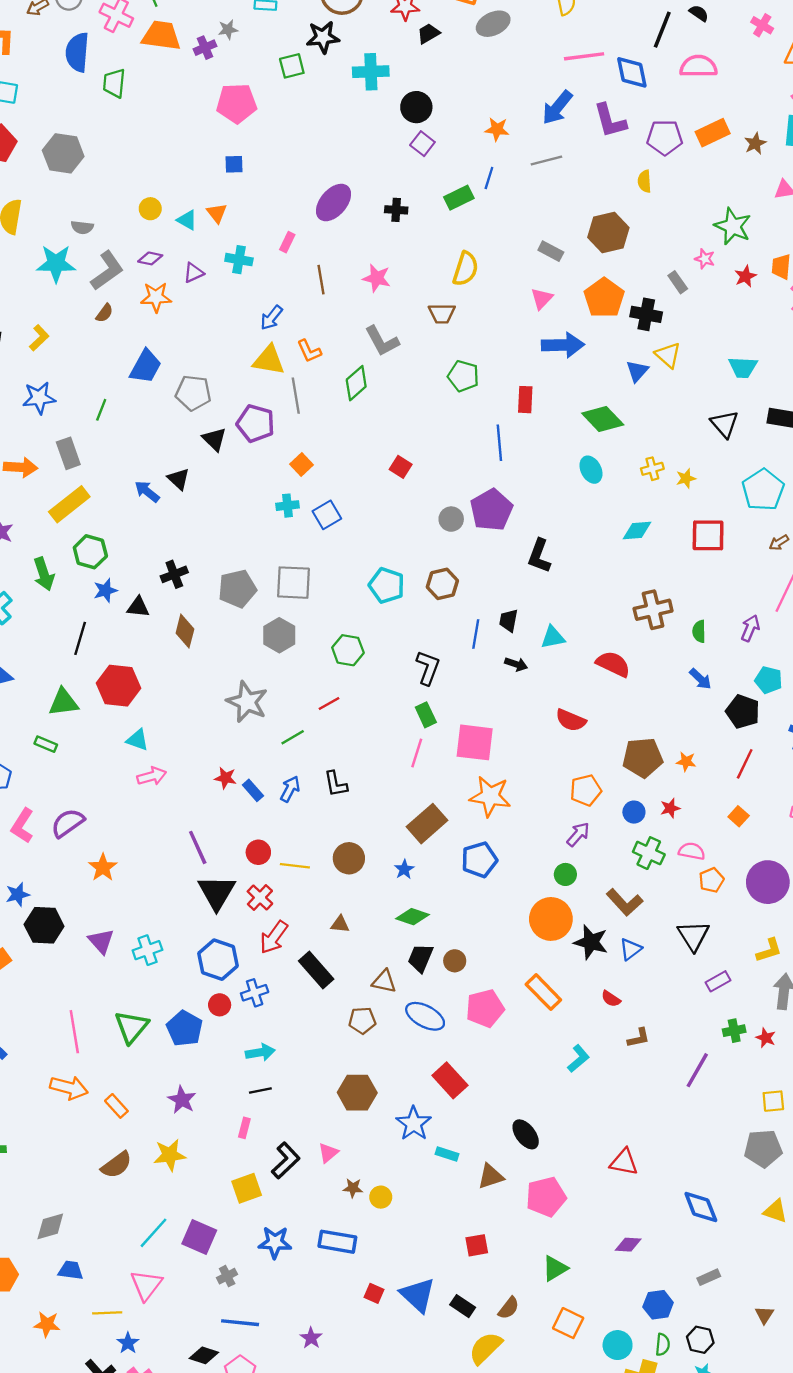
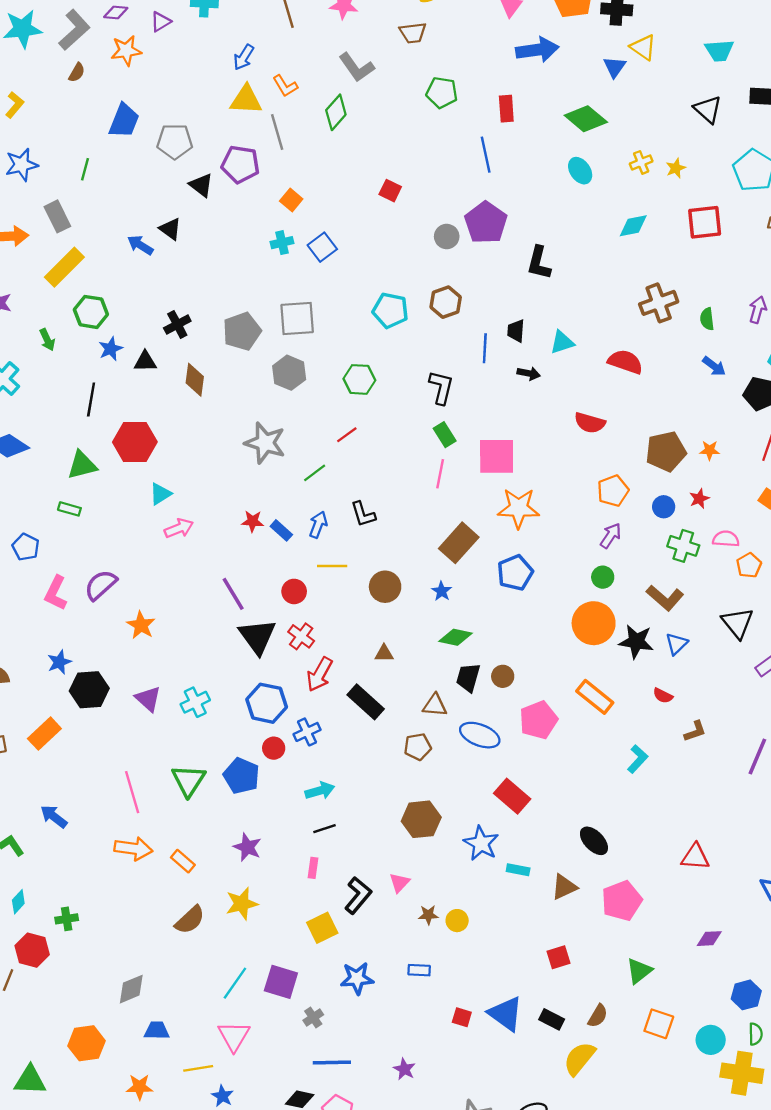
green arrow: (44, 574) -> (47, 340), size x0.7
cyan triangle: (138, 740) -> (160, 494), turned -45
yellow line: (295, 866) -> (332, 566), moved
blue rectangle: (337, 1242) -> (419, 970), size x0.6

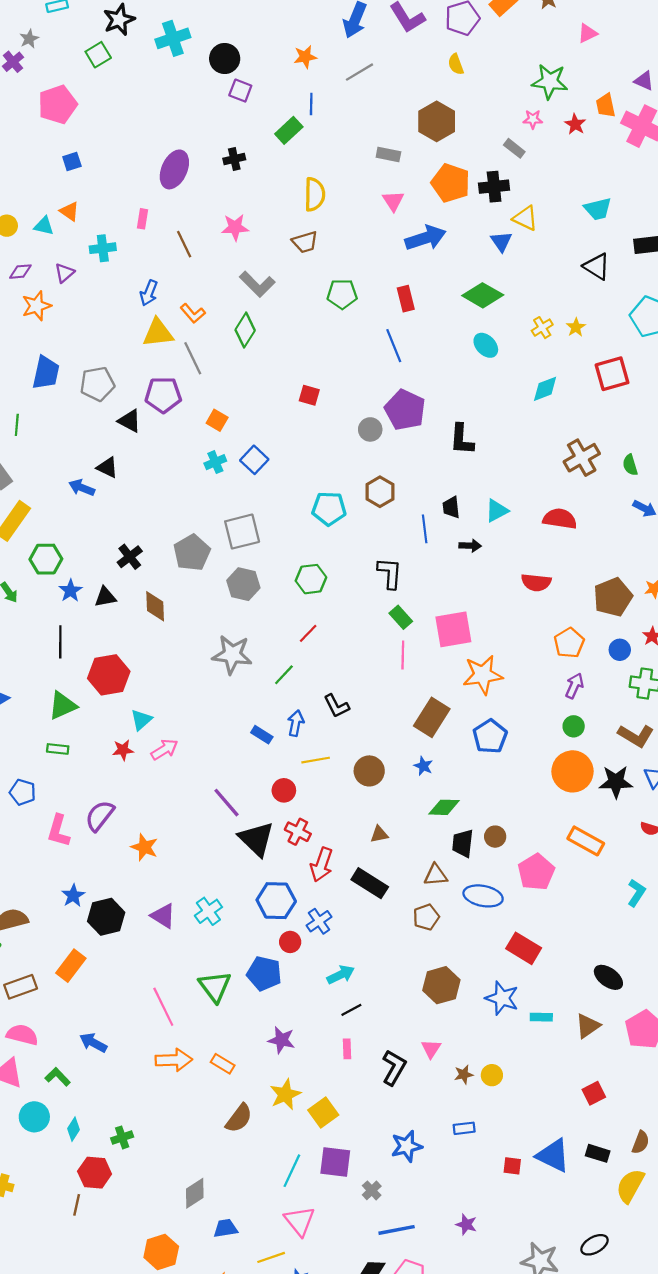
red star: (253, 521) -> (123, 750), moved
yellow square: (322, 928) -> (323, 1112), moved

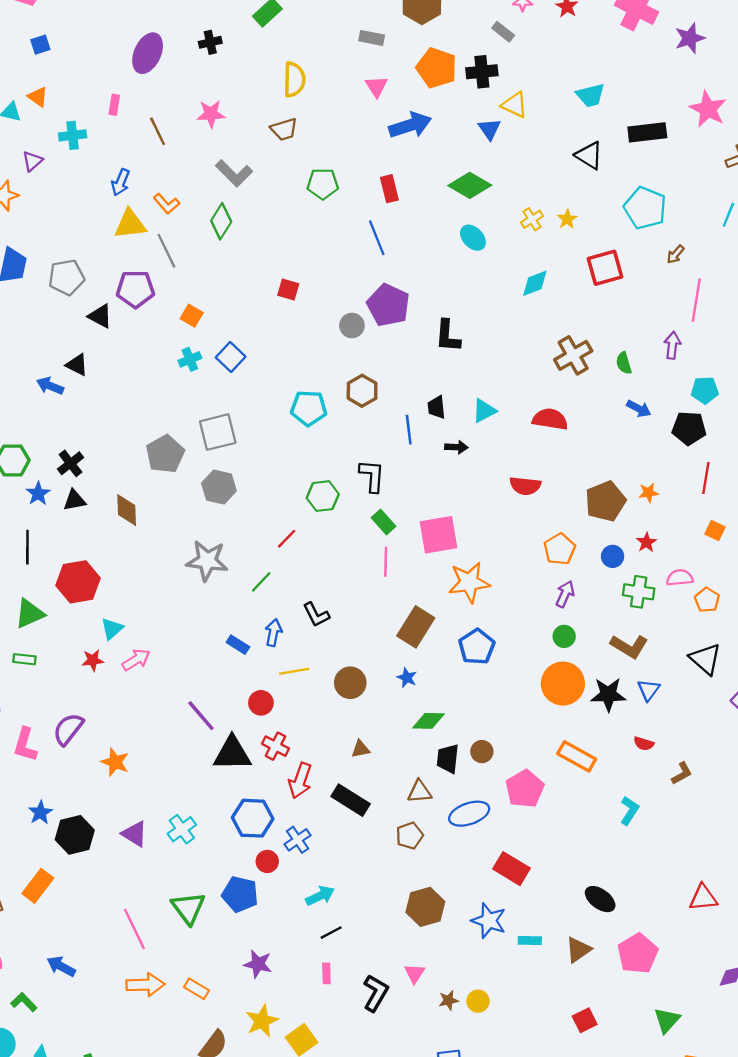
black cross: (130, 557) -> (70, 463), moved
green hexagon: (311, 579) -> (323, 496), moved
black triangle: (256, 839) -> (232, 754), turned -45
blue ellipse: (483, 896) -> (469, 814), turned -30

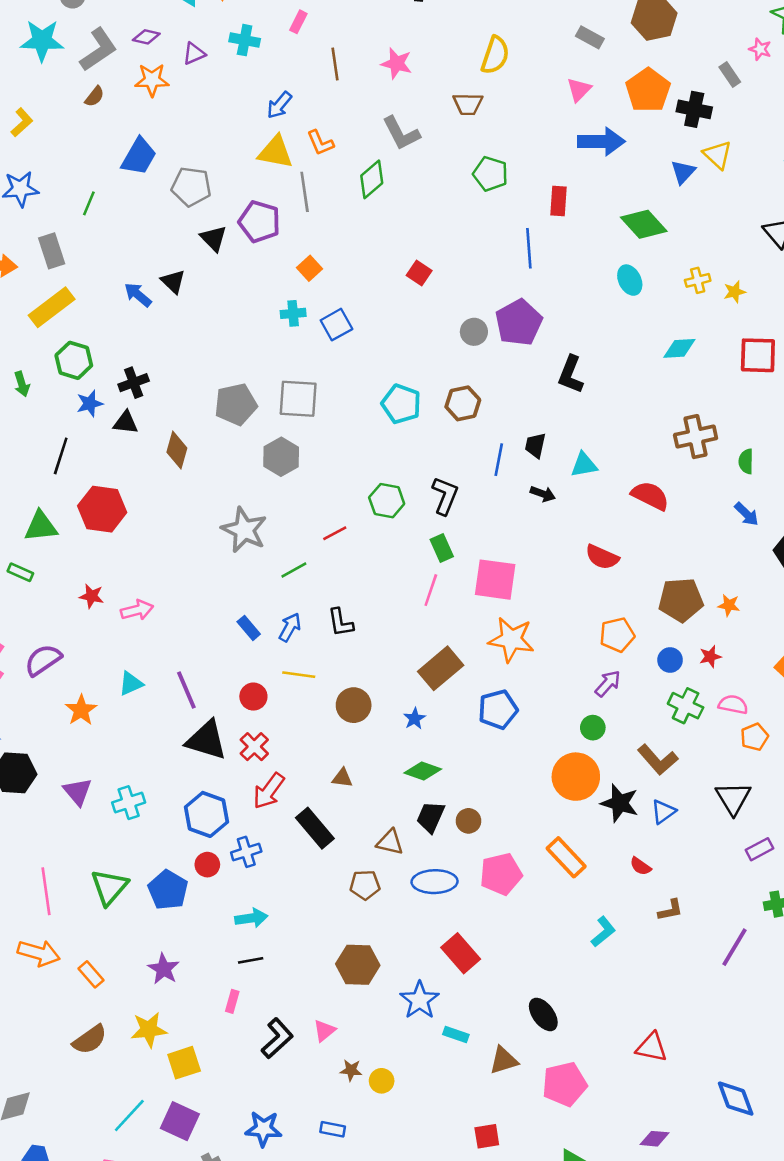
cyan triangle: (112, 629) -> (131, 684), moved

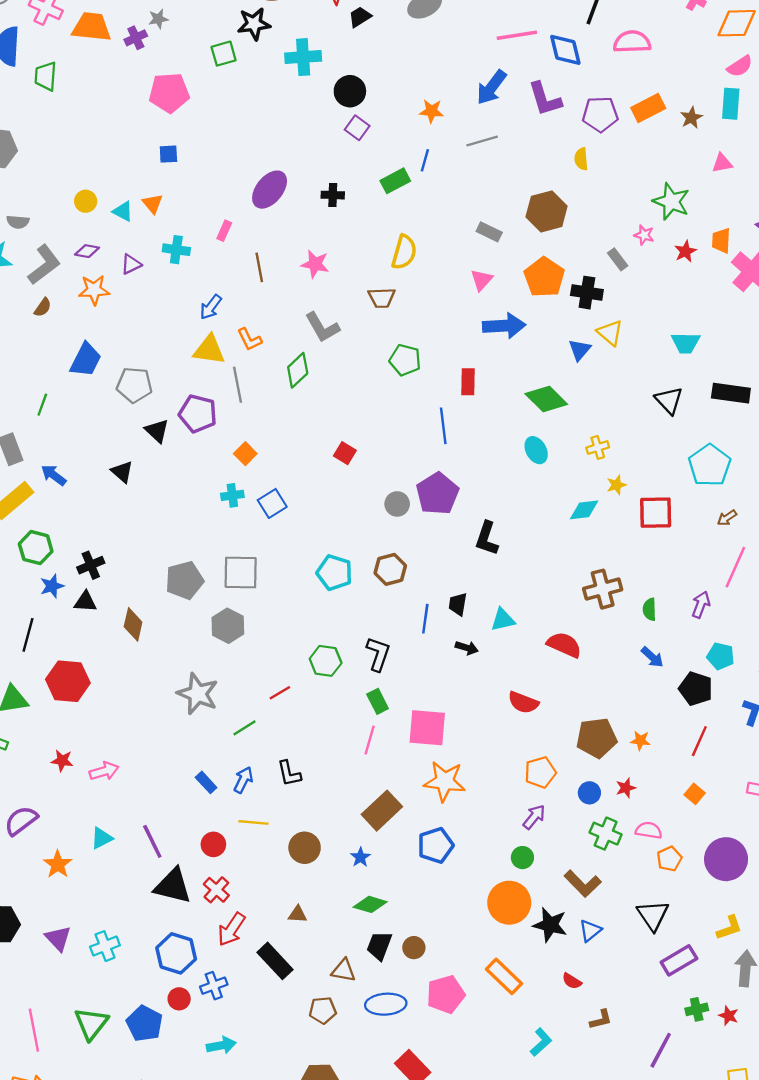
yellow star: (735, 292) -> (616, 485), moved
blue arrow: (138, 295) -> (54, 475), moved
purple rectangle: (760, 849) -> (679, 960), size x1.4

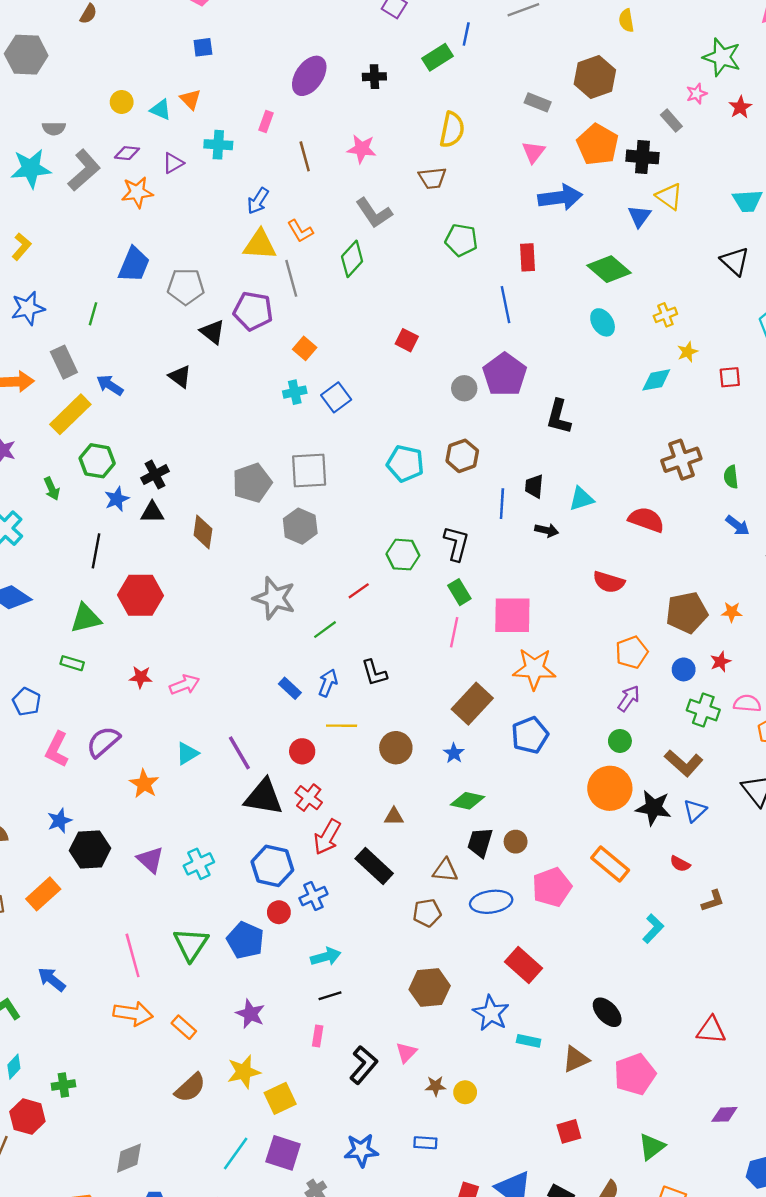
pink star: (644, 235) -> (697, 94), turned -30
brown semicircle: (43, 307) -> (88, 14), moved
red square: (656, 513) -> (730, 377), size x0.6

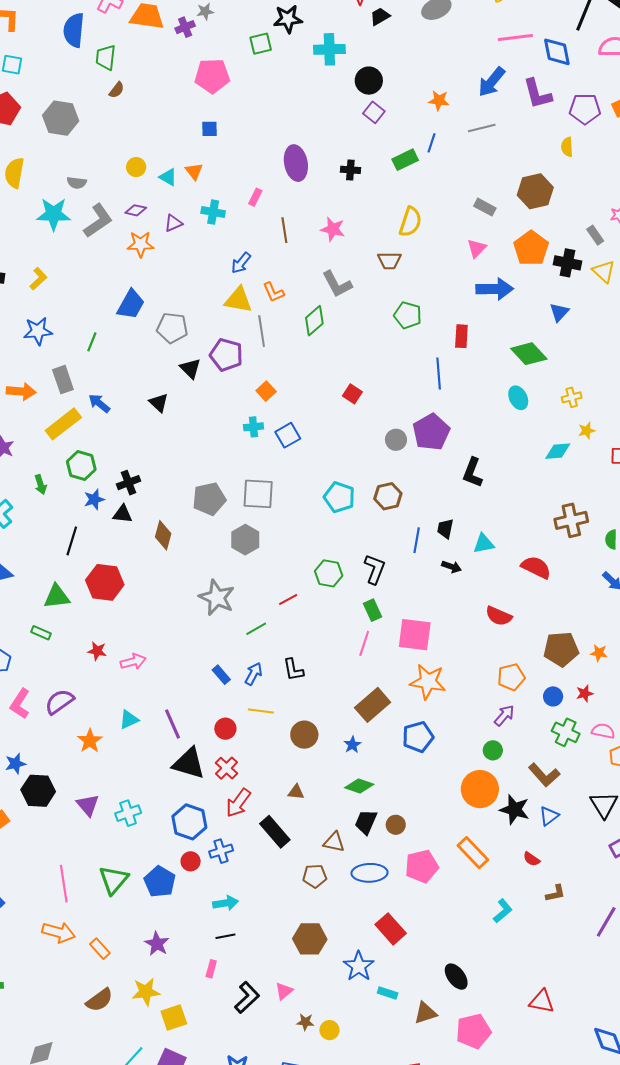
purple ellipse: (309, 76) -> (296, 163), turned -52
yellow triangle: (669, 196) -> (604, 271), moved

